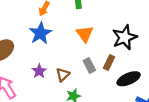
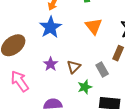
gray rectangle: (89, 66) -> (102, 70), moved

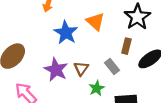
blue star: (50, 27) -> (66, 33), moved
purple star: (51, 64) -> (56, 70), size x1.5

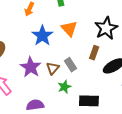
gray rectangle: (112, 67) -> (71, 65), moved

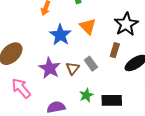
green star: (64, 87) -> (86, 95), moved

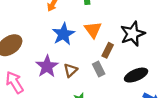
brown rectangle: (115, 50) -> (108, 50), moved
gray rectangle: (91, 64) -> (99, 69), moved

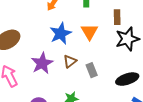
brown rectangle: (108, 50) -> (117, 17), moved, turned -32
brown triangle: (70, 70) -> (70, 61), moved

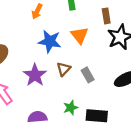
blue star: (61, 33) -> (50, 41), turned -30

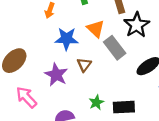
gray rectangle: (88, 75) -> (115, 48), moved, size x1.5

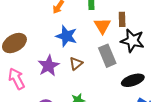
black star: (137, 25) -> (132, 41), turned 30
orange triangle: (96, 29) -> (102, 26), moved

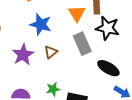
black ellipse: (133, 80) -> (108, 68), turned 50

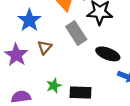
blue star: (41, 24) -> (29, 20), turned 30

